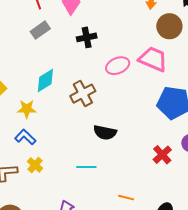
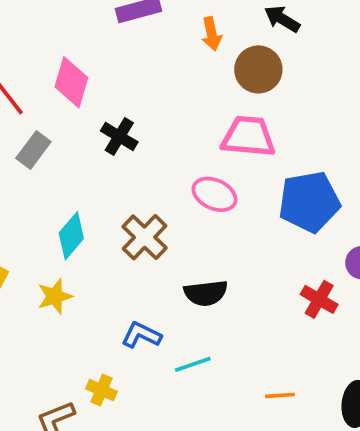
black cross: (87, 37) -> (119, 136), turned -30
pink ellipse: (118, 66) -> (215, 194), moved, turned 65
blue L-shape: (25, 137) -> (141, 335), moved

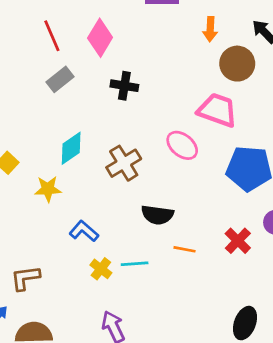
black cross: (119, 136) -> (124, 86), turned -36
blue L-shape: (141, 335) -> (84, 231), moved
yellow cross: (101, 390) -> (101, 269), moved
orange line: (280, 395) -> (184, 249), moved

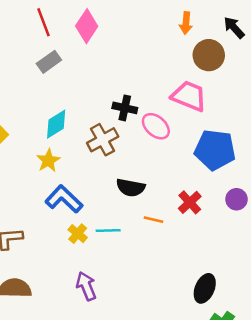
black cross: (124, 86) -> (125, 108), moved
yellow star: (48, 189) -> (48, 161), moved, turned -30
blue L-shape: (84, 231) -> (64, 199), size x1.4
red cross: (238, 241) -> (190, 202), moved

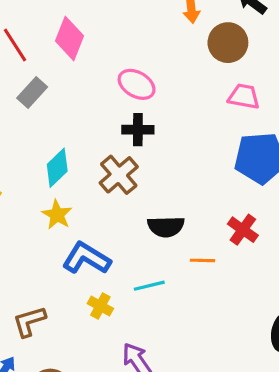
pink trapezoid: (189, 96) -> (244, 96), moved, size x0.7
pink ellipse: (156, 126) -> (137, 84), moved
yellow cross: (78, 234) -> (100, 306), moved

